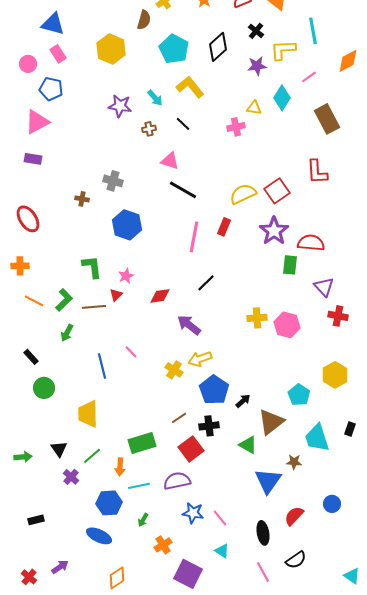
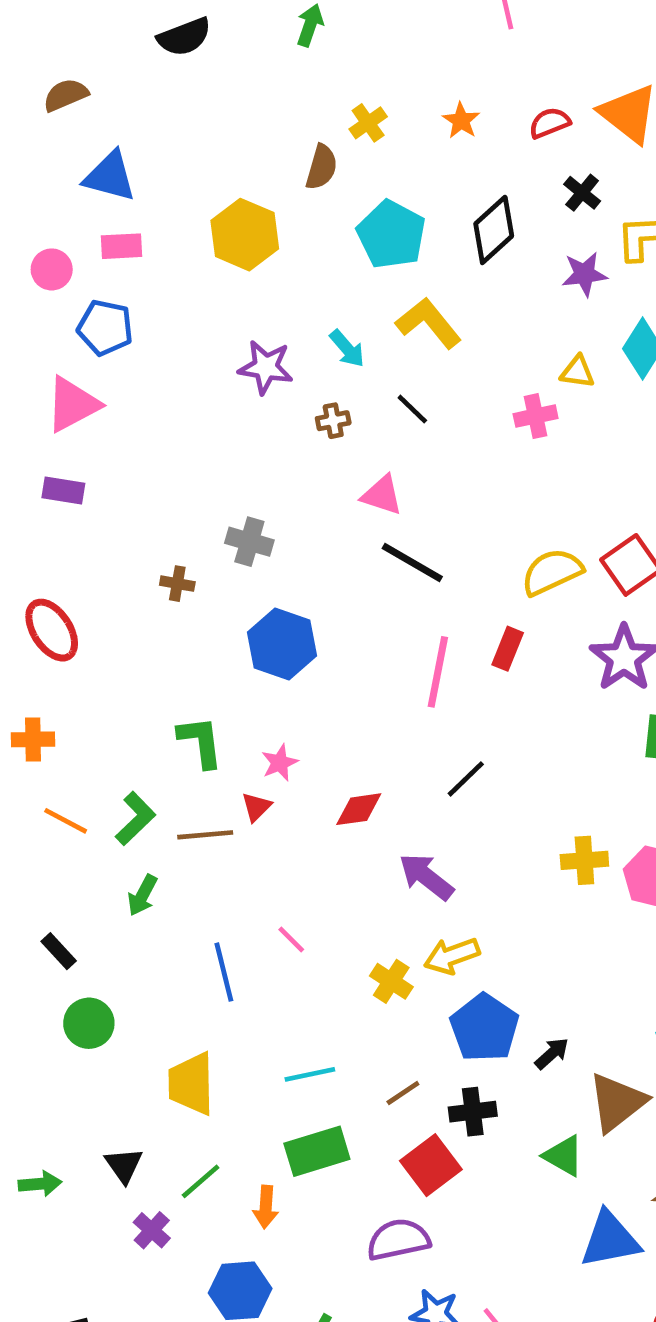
pink rectangle: (58, 54) -> (121, 246), turned -60
blue triangle: (268, 481) -> (610, 1240), turned 44
cyan line: (139, 486) -> (310, 1074), moved

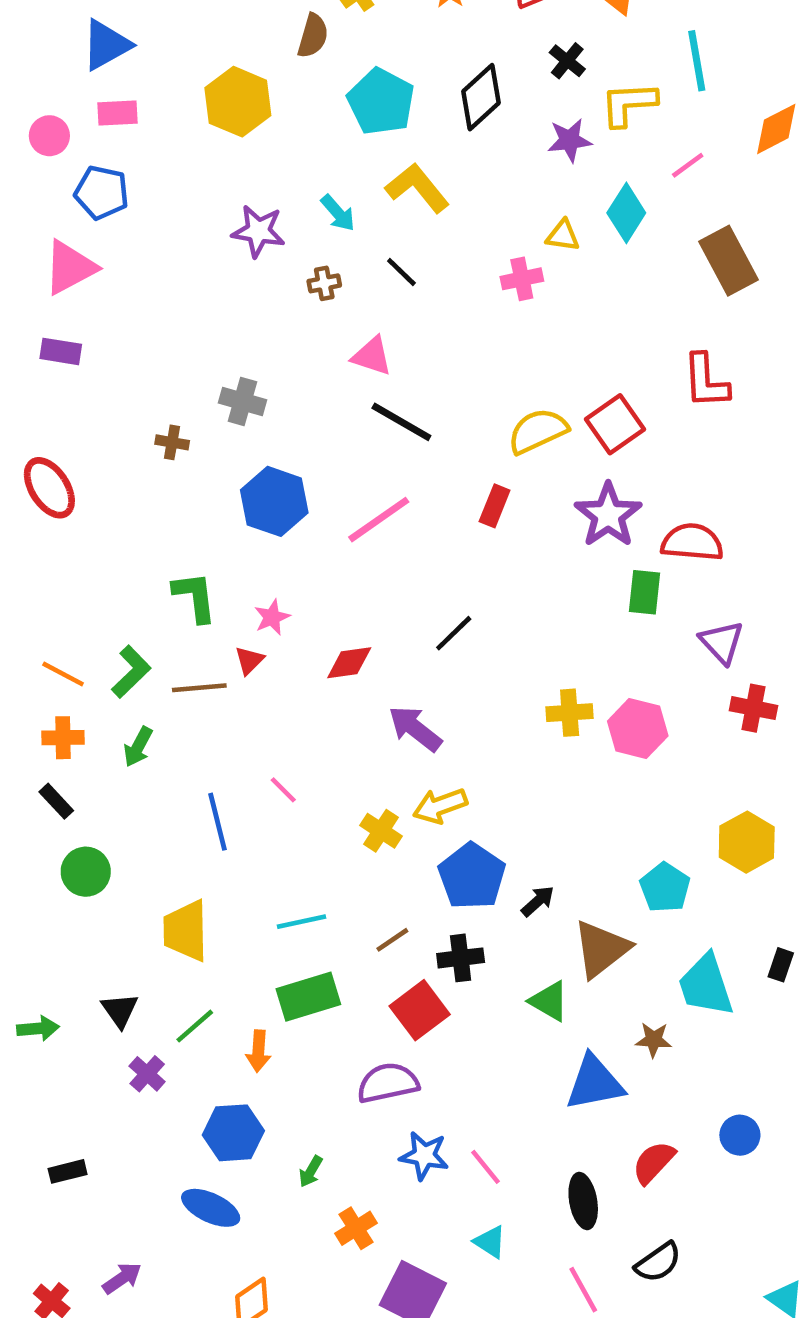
blue triangle: (110, 176) -> (106, 45), turned -44
pink line: (438, 672) -> (379, 520), moved, turned 44
orange cross: (33, 739) -> (63, 738), moved

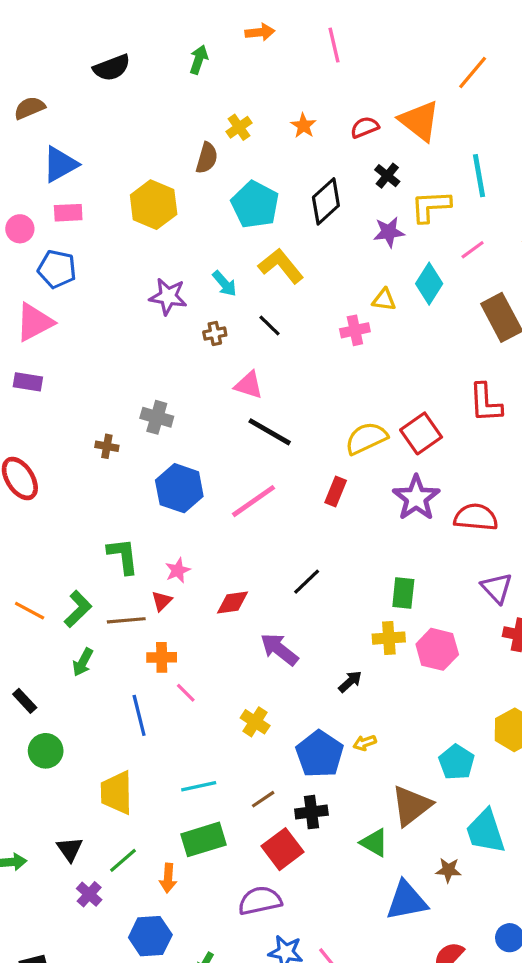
green rectangle: (644, 592) -> (403, 593), moved
orange cross: (63, 738) -> (162, 657), moved
yellow arrow: (440, 806) -> (365, 743), moved, size x0.6
black arrow: (538, 901) -> (350, 682), moved

